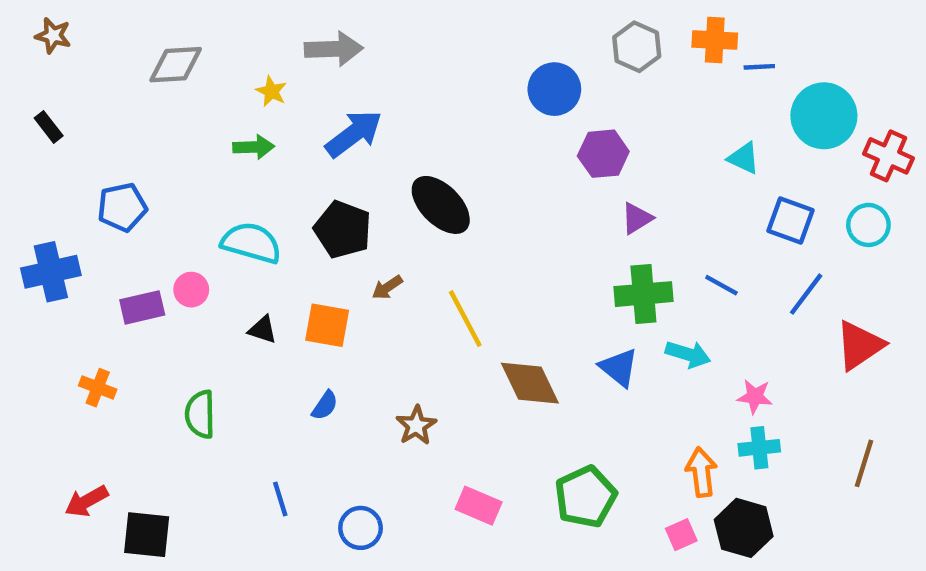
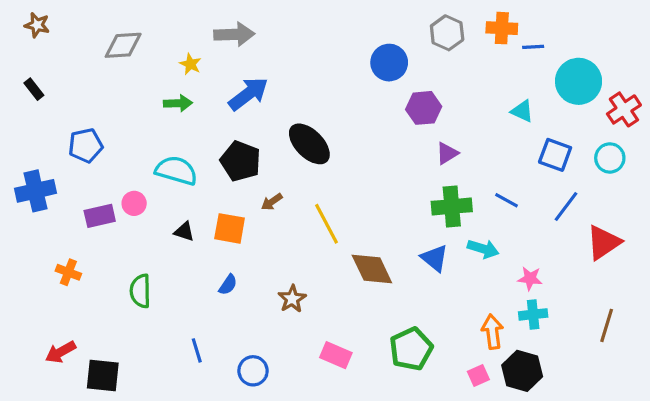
red cross: (889, 156) -> (624, 109), turned 32

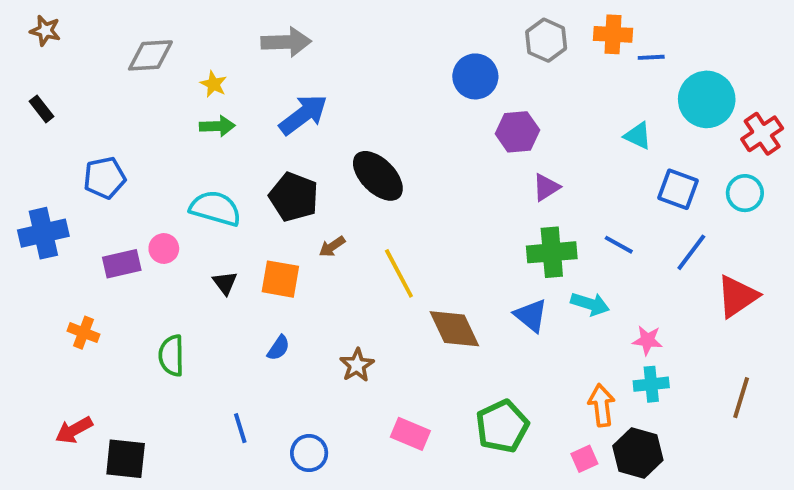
yellow star: (190, 64) -> (213, 84), moved
black triangle: (184, 232) -> (225, 283), turned 35

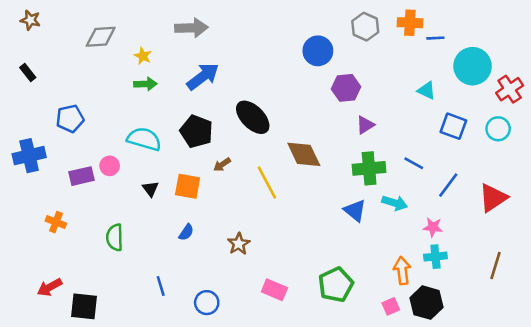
blue line: (691, 252) -> (448, 185), moved
brown diamond: (454, 329) -> (304, 154), moved

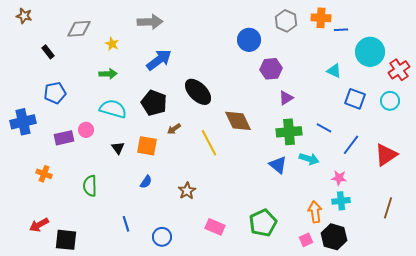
black rectangle: (28, 73) -> (48, 52), moved
green arrow: (145, 84) -> (108, 74), moved

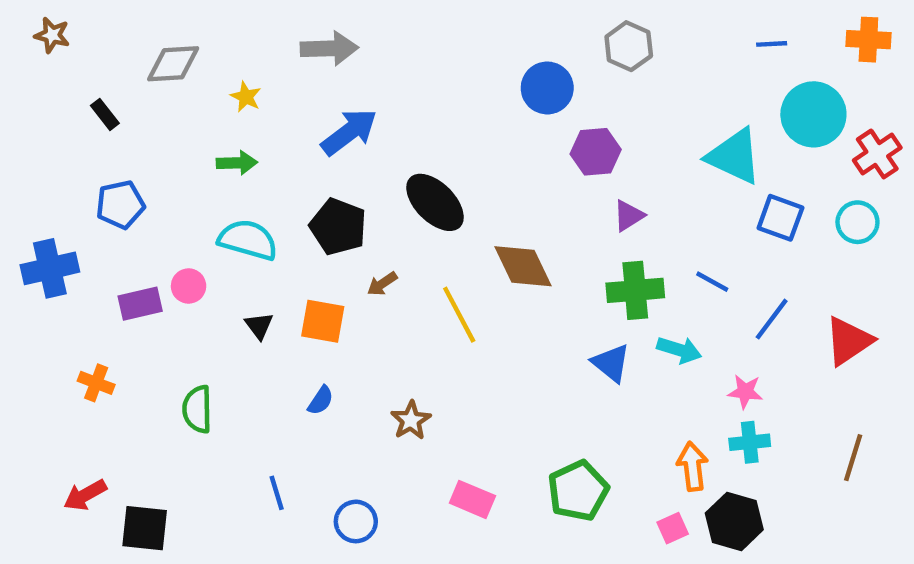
orange cross: (321, 18) -> (868, 40), moved
blue line: (341, 30) -> (772, 44), moved
cyan triangle: (334, 71) -> (734, 156), size x1.8

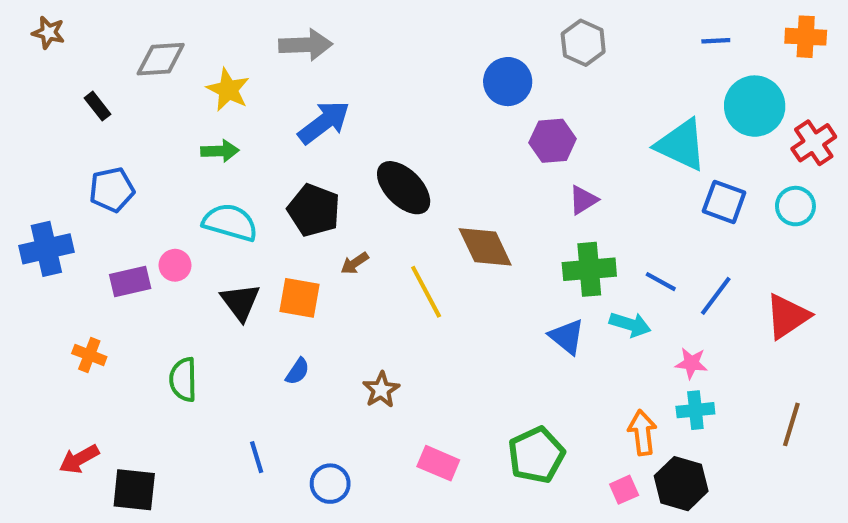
yellow star: (246, 97) -> (228, 90), size x1.5
blue line: (712, 282) -> (661, 282), moved
black triangle: (259, 326) -> (240, 302), size x1.5

